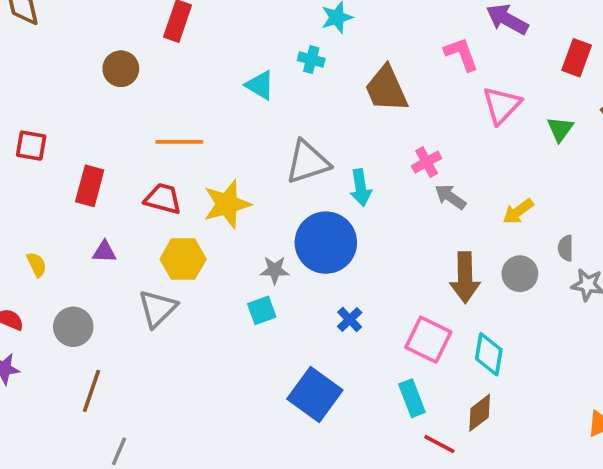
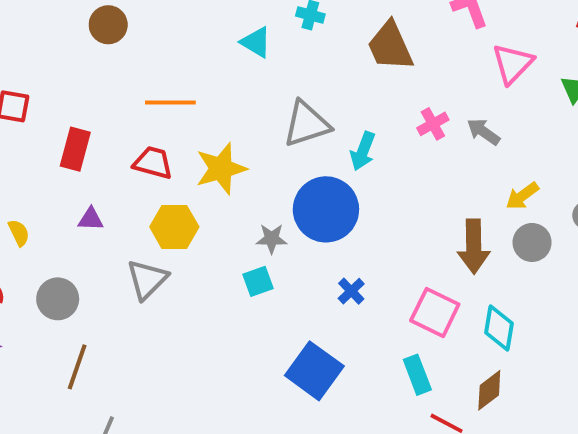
cyan arrow: (361, 188) -> (363, 151), turned 30
gray arrow: (450, 197) -> (483, 132), moved
yellow arrow: (518, 211) -> (522, 196), moved

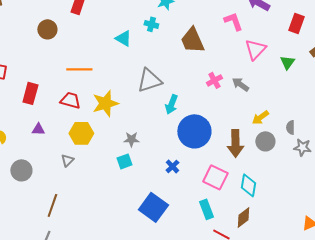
cyan arrow: (363, 151) -> (171, 104), moved
blue circle: (326, 209) -> (194, 131), moved
gray triangle: (147, 279) -> (67, 160), size x0.6
brown line: (77, 367) -> (52, 205), moved

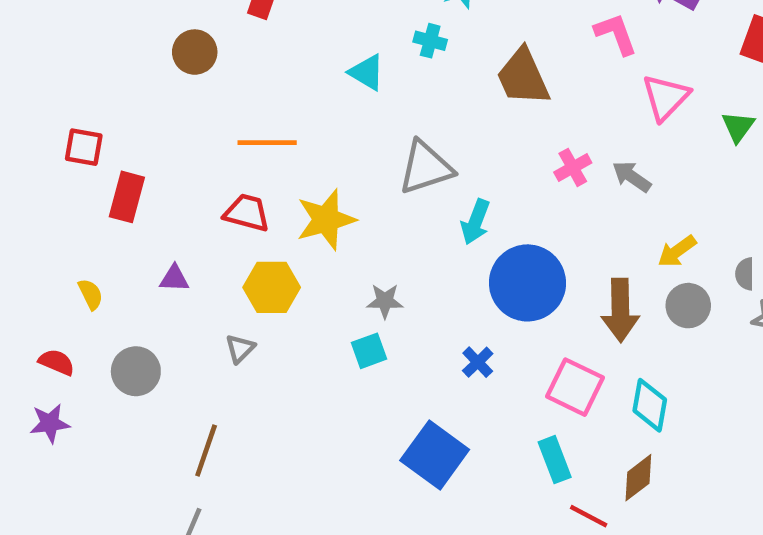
red rectangle: (30, 93) -> (127, 197), moved

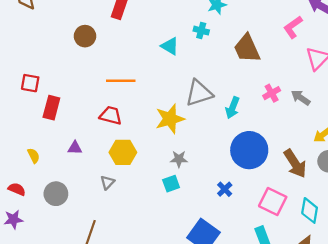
pink L-shape: (616, 34) -> (293, 27), turned -105
yellow star: (326, 220) -> (170, 119), moved
cyan arrow: (475, 222) -> (232, 108), moved
brown arrow: (620, 310) -> (295, 164), turned -32

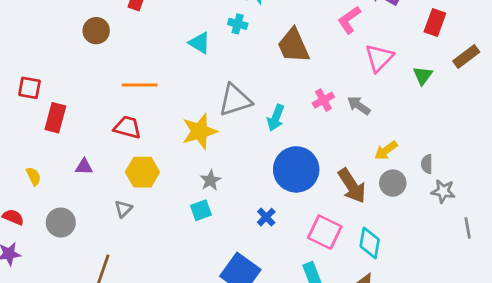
gray star: (179, 159) -> (210, 180), turned -30

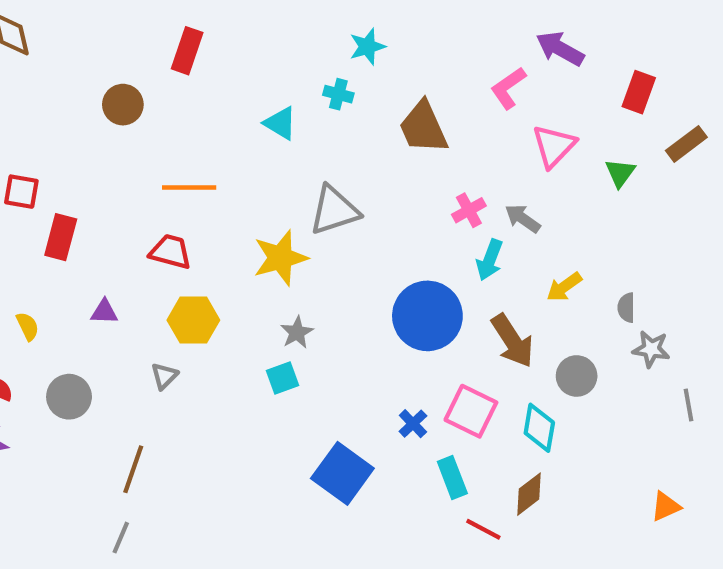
cyan arrow: (276, 118) -> (490, 260), moved
gray circle: (393, 183) -> (577, 376), moved
blue cross: (266, 217) -> (413, 424), moved

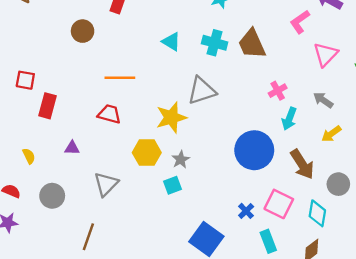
cyan cross: (338, 94) -> (215, 43), moved, size x1.5
gray arrow: (523, 219) -> (323, 100), moved
yellow hexagon: (193, 320) -> (147, 153), moved
gray triangle: (164, 376) -> (106, 184), size x1.6

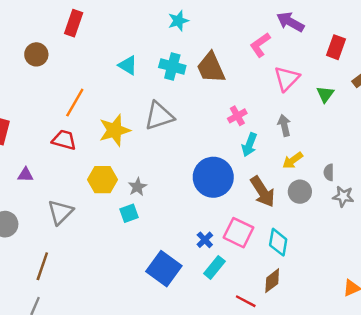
orange line: (120, 78) -> (75, 103), turned -60
gray arrow: (323, 100) -> (284, 125), turned 42
yellow star: (171, 118) -> (115, 130), moved
gray circle: (338, 184) -> (300, 192), moved
cyan rectangle: (268, 241) -> (214, 267), moved, turned 60

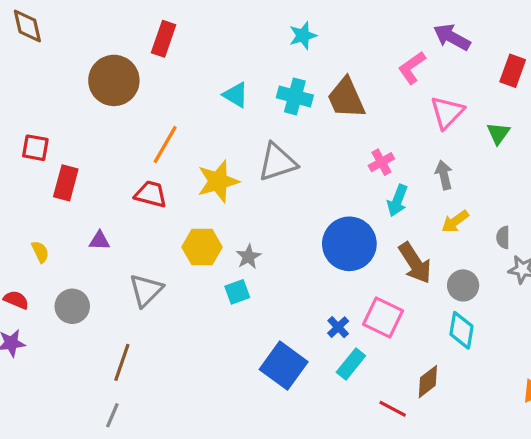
brown circle: (36, 54) -> (114, 80), size x1.6
gray circle: (300, 192) -> (463, 285), moved
cyan diamond: (278, 242) -> (461, 330), moved

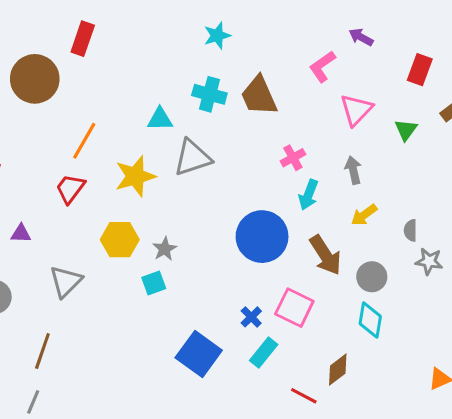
purple arrow: (452, 37) -> (361, 37), size x0.7
cyan triangle: (236, 95) -> (160, 119), moved, turned -32
red trapezoid: (151, 194) -> (70, 189), turned -68

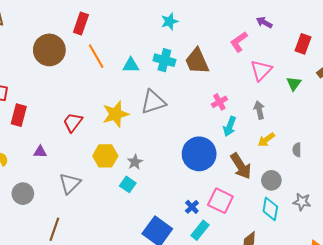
cyan triangle: (160, 119) -> (131, 65), moved
orange line: (84, 141) -> (96, 56), moved, turned -60
gray star: (429, 261) -> (302, 202), moved
cyan square: (154, 283) -> (128, 184), turned -35

